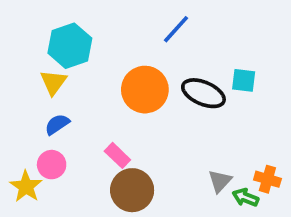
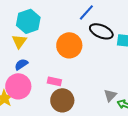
black ellipse: (203, 93) -> (101, 31), moved
pink rectangle: (117, 155) -> (54, 81), turned -32
pink circle: (52, 165) -> (18, 86), size x1.6

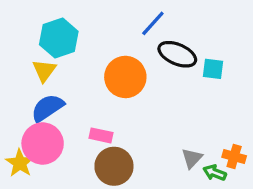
blue semicircle: (21, 64) -> (47, 108), size x1.5

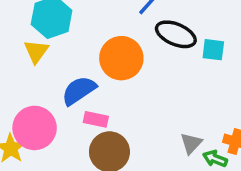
blue semicircle: (47, 108) -> (79, 91), moved

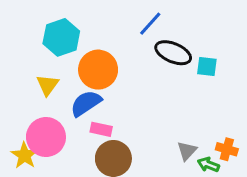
yellow triangle: (36, 51) -> (48, 85), moved
orange circle: (121, 58) -> (98, 70), moved

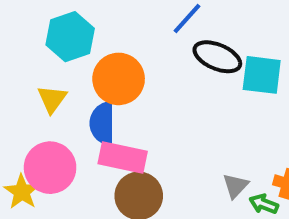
cyan square: (207, 67) -> (262, 75), size x1.5
blue semicircle: (86, 103) -> (102, 123), turned -56
pink rectangle: (101, 129) -> (123, 158), size x1.6

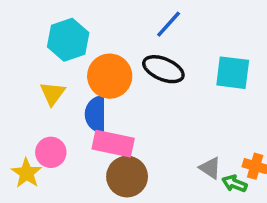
black ellipse: (217, 57) -> (163, 69), moved
pink circle: (50, 168) -> (51, 152), size x0.7
gray triangle: (235, 186) -> (210, 168), turned -40

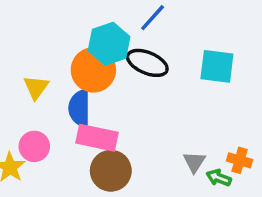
cyan hexagon: (68, 40) -> (109, 44), moved
gray triangle: (210, 168) -> (194, 162), turned 30

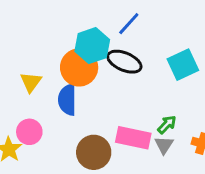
cyan square: (217, 66) -> (183, 65), turned -32
pink rectangle: (97, 138) -> (133, 138), moved
green arrow: (219, 178) -> (167, 125), moved, turned 114

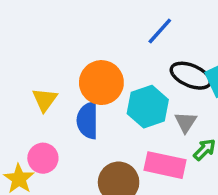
cyan hexagon: (92, 46) -> (148, 107), moved
black ellipse: (124, 62) -> (191, 76), moved
gray triangle: (164, 145) -> (186, 122), moved

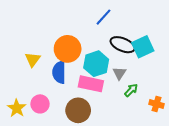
pink circle: (43, 158) -> (40, 104), moved
pink rectangle: (165, 165) -> (91, 84), moved

